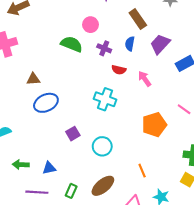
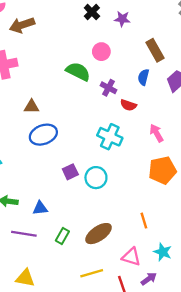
purple cross: (104, 48) -> (108, 88), moved
pink arrow: (145, 79) -> (156, 133), moved
cyan circle: (102, 146) -> (96, 178), moved

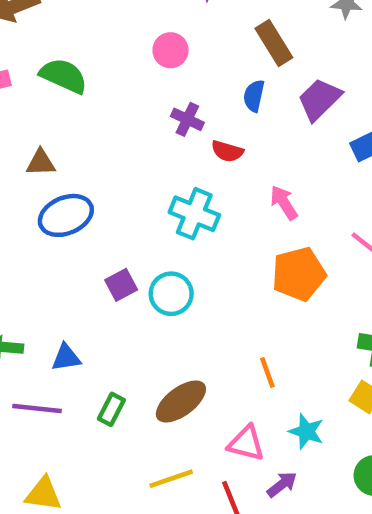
green semicircle: (78, 72) -> (64, 76), moved

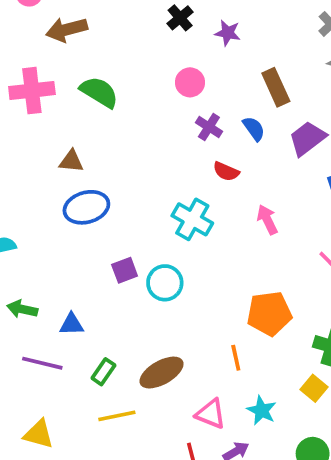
blue semicircle: (254, 96) -> (254, 129), turned 125
purple cross: (187, 119) -> (209, 127), moved
orange pentagon: (299, 274) -> (269, 314), moved
yellow line: (171, 479) -> (117, 416), moved

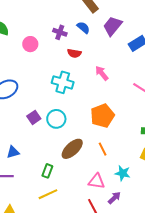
pink circle: (190, 82) -> (30, 44), moved
orange pentagon: (269, 314) -> (102, 116), moved
green rectangle: (103, 372) -> (47, 171), moved
brown ellipse: (162, 373) -> (72, 149), moved

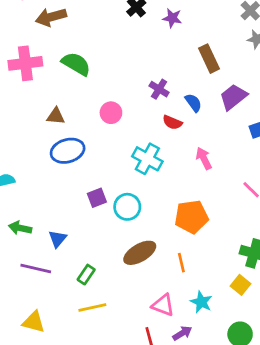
blue semicircle: (83, 28) -> (193, 103), moved
pink circle: (30, 44) -> (111, 113), moved
blue triangle: (13, 152) -> (57, 239), turned -48
green rectangle: (47, 171) -> (86, 275), moved

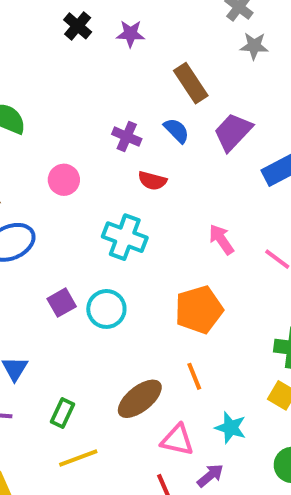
blue semicircle: (193, 103) -> (176, 131), moved
pink arrow: (204, 158) -> (221, 239), moved
brown ellipse: (140, 253) -> (140, 399), moved

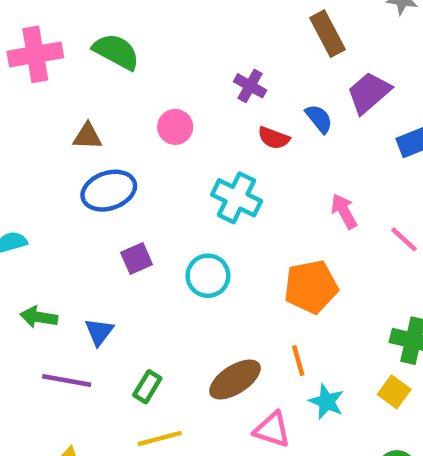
blue semicircle: (176, 131) -> (319, 119), moved
purple square: (62, 303) -> (137, 258), moved
cyan star: (231, 428) -> (327, 402), moved

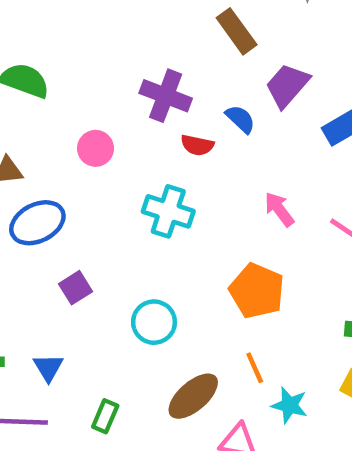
purple cross: (250, 86) -> (166, 96), size x1.5
cyan circle: (208, 276) -> (154, 322), moved
orange pentagon: (311, 287) -> (257, 291), turned -30

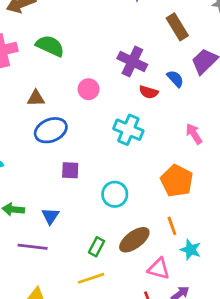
purple square: (76, 288) -> (70, 170), turned 30
green rectangle: (105, 416) -> (97, 247), moved

